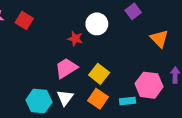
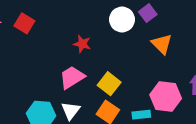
white circle: (97, 24) -> (122, 19), moved
orange triangle: (159, 39) -> (162, 44), moved

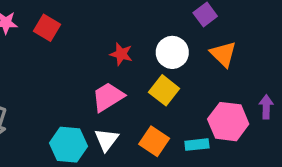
white circle: (122, 19) -> (172, 52), moved
yellow square: (109, 84) -> (164, 90), moved

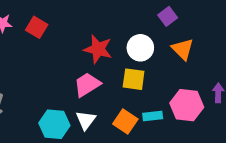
red star: (121, 54) -> (98, 49), size x1.5
yellow square: (164, 90) -> (134, 79), turned -30
cyan rectangle: (197, 145) -> (153, 116), moved

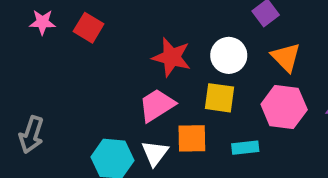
pink hexagon: (187, 105) -> (284, 107), moved
orange square: (125, 121) -> (192, 138), moved, turned -35

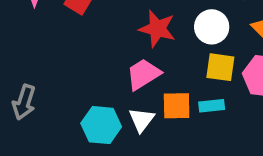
yellow square: (220, 98) -> (220, 67), moved
cyan rectangle: (245, 148) -> (212, 106), moved

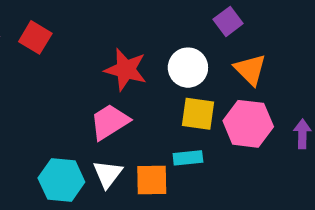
orange square: (177, 106) -> (152, 180), moved

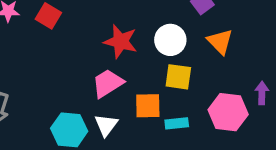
pink hexagon: (248, 124) -> (228, 112), moved
cyan rectangle: (188, 158) -> (177, 123), moved
orange square: (152, 180) -> (148, 106), moved

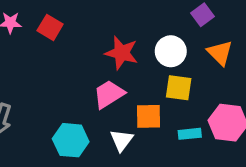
cyan rectangle: (177, 123) -> (190, 134), moved
white triangle: (106, 125) -> (122, 140), moved

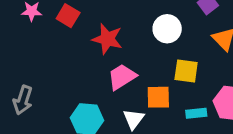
white circle: (171, 51) -> (167, 29), moved
red star: (122, 53) -> (107, 39), moved

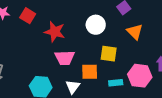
pink trapezoid: (122, 77) -> (65, 58), turned -150

